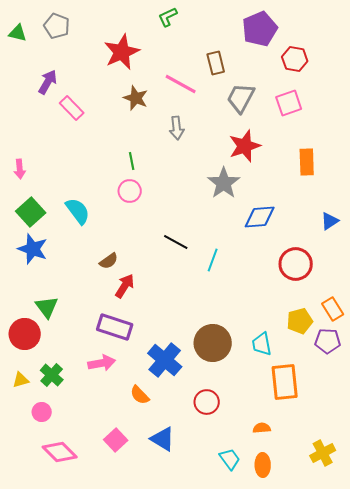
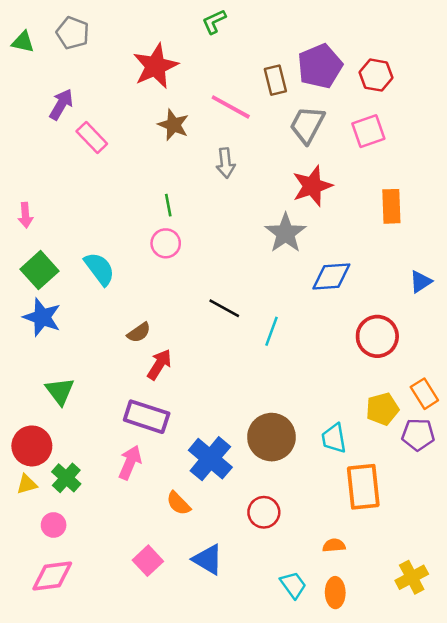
purple pentagon: (260, 29) -> (320, 66), moved
red circle: (25, 334) -> (32, 446), moved
pink arrow: (102, 363) -> (130, 463), turned -56
pink diamond: (60, 452) -> (52, 576), moved, turned -52

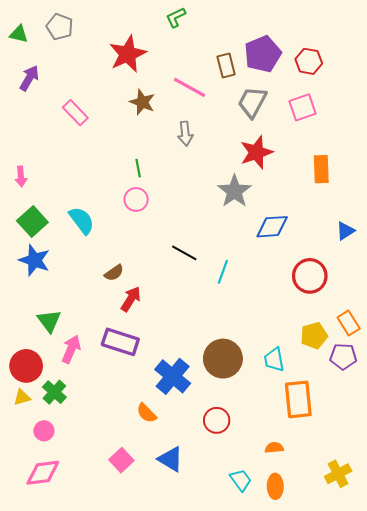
purple arrow: (61, 104) -> (29, 78), moved
pink arrow: (130, 463) -> (71, 349), moved

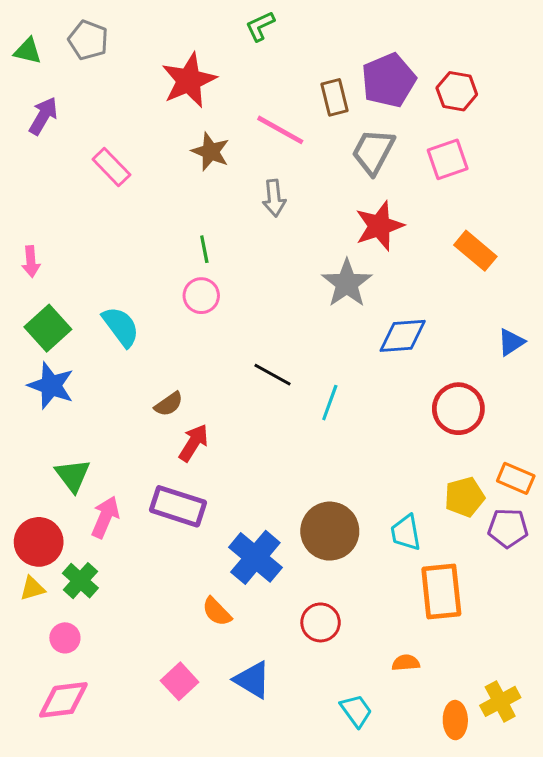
orange rectangle: (321, 169) -> (475, 251), turned -48
orange rectangle: (349, 323) -> (516, 478), turned -35
orange ellipse: (275, 486) -> (455, 720), moved

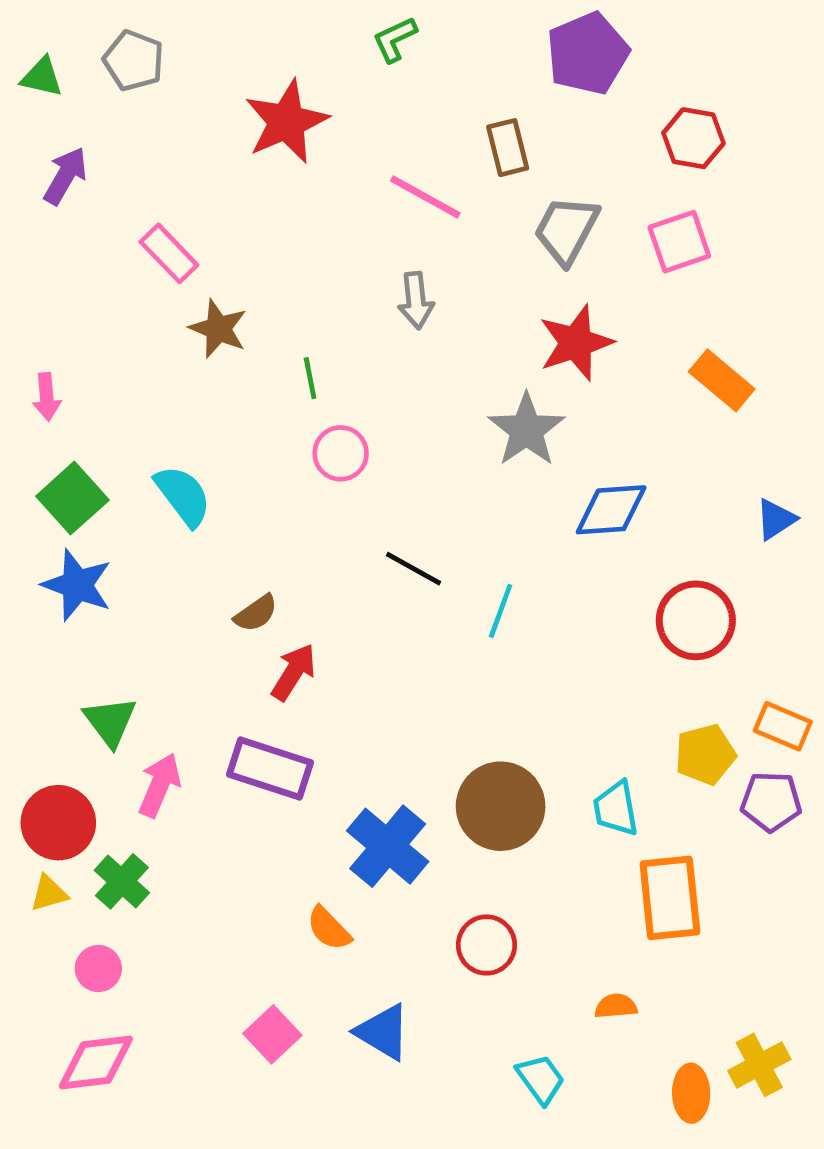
purple pentagon: (389, 80) -> (588, 53), moved
brown star: (211, 152) -> (218, 329), moved
pink circle: (201, 296) -> (341, 453), moved

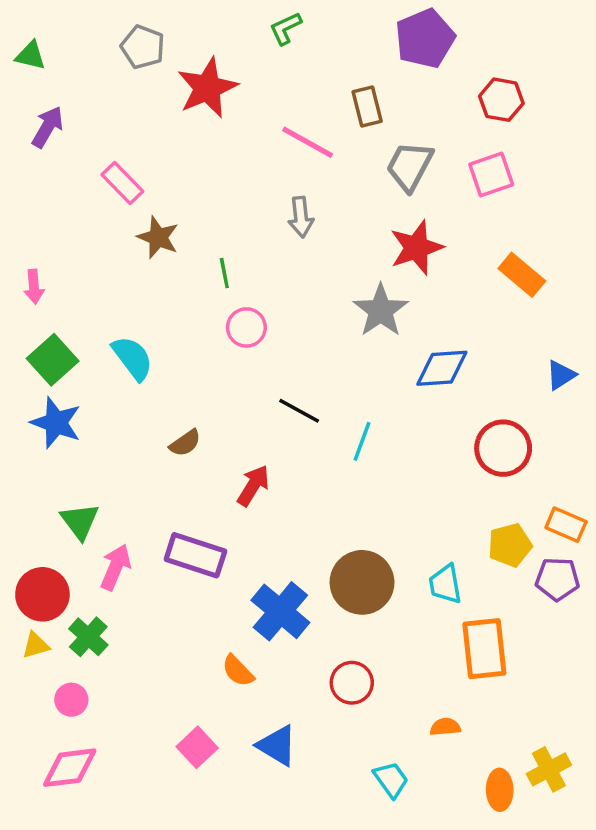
gray pentagon: (134, 61) -> (143, 47), moved
red arrow: (294, 672) -> (253, 486), moved

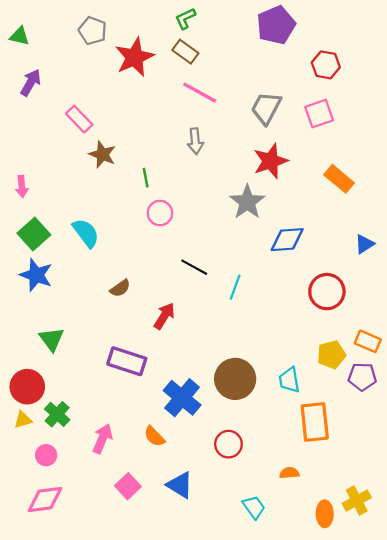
brown rectangle: (367, 107) -> (185, 52), moved, turned -40
pink arrow: (116, 567) -> (102, 439), moved

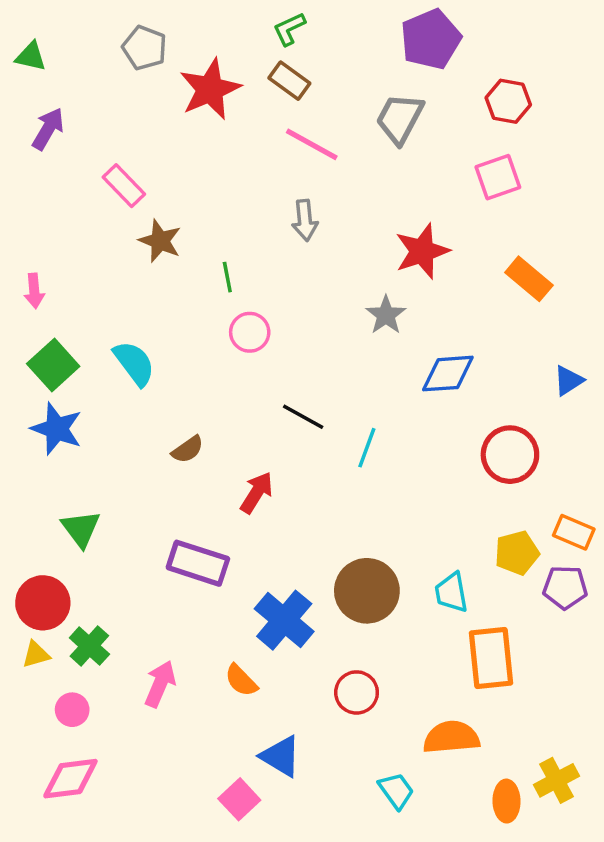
gray trapezoid: (266, 108) -> (400, 119), moved
gray star: (247, 202) -> (386, 315), size x0.7
orange semicircle: (289, 473) -> (451, 737), size x1.8
pink square: (128, 486) -> (239, 799), moved

